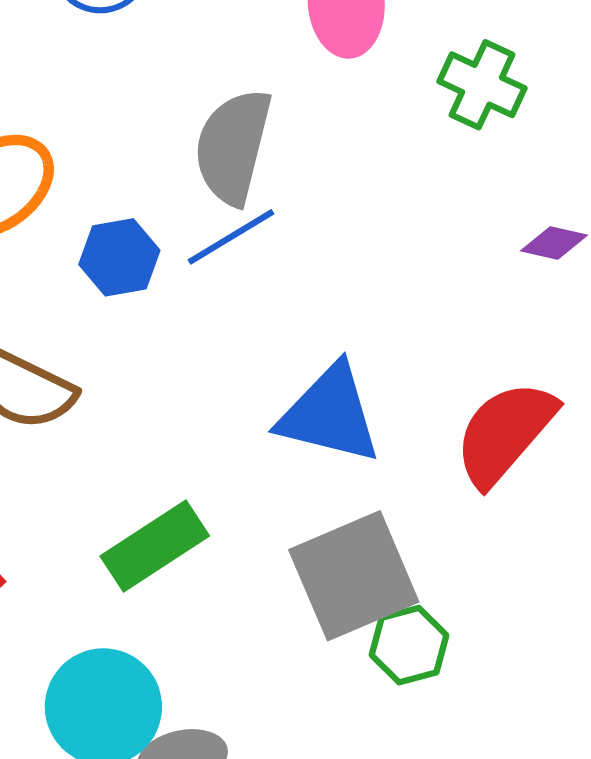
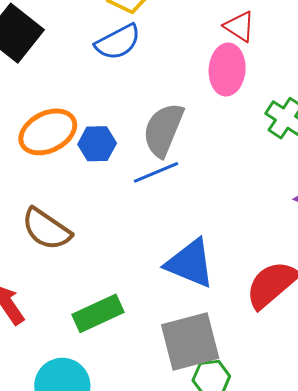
blue hexagon: (119, 257) -> (97, 144), moved

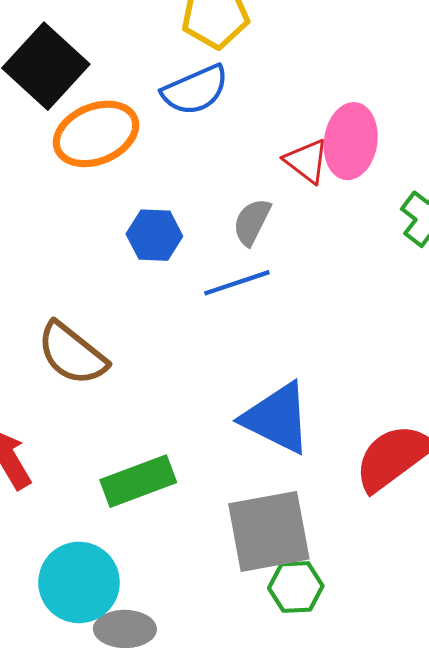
red triangle: (239, 26) -> (307, 161), moved
gray semicircle: (163, 130) -> (252, 222), size x0.6
orange ellipse: (48, 132) -> (96, 134), moved

